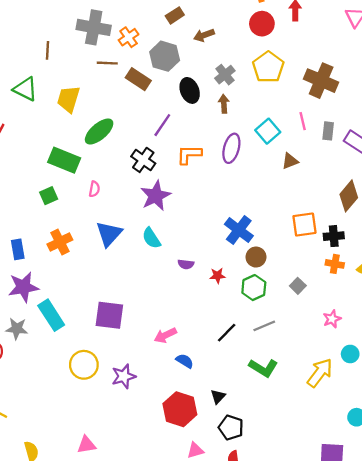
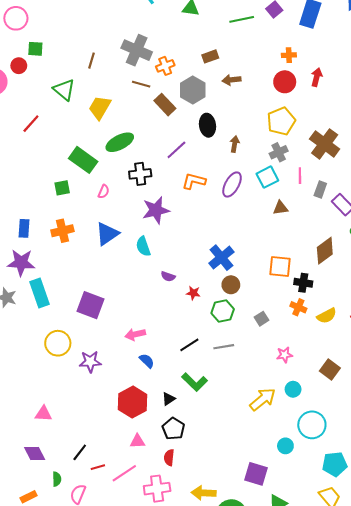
gray cross: (225, 75) -> (279, 152), moved
black cross: (143, 160) -> (140, 174), moved, turned 35
green L-shape: (263, 368) -> (195, 382), moved

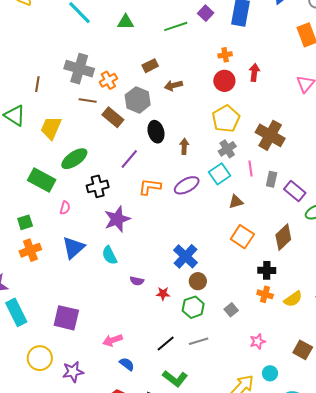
purple ellipse: (232, 185) -> (187, 185), turned 40
green square: (62, 188) -> (25, 222), moved
orange square: (280, 266) -> (242, 237), moved, turned 35

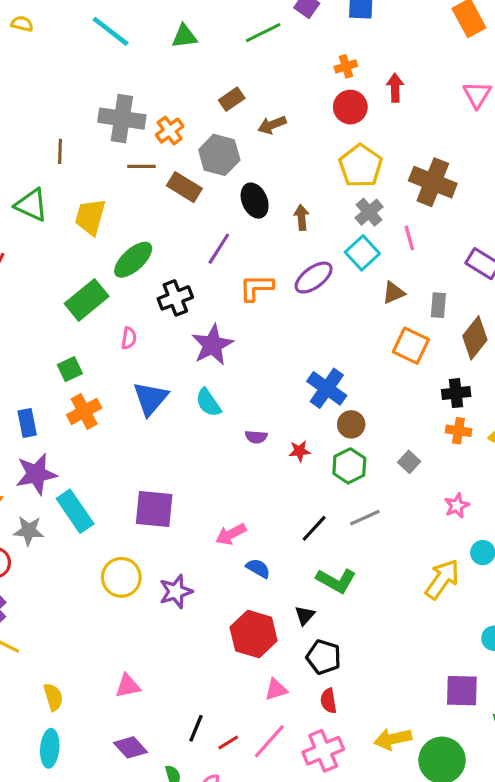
gray rectangle: (272, 179) -> (438, 305), moved
green rectangle: (42, 180) -> (87, 300), turned -60

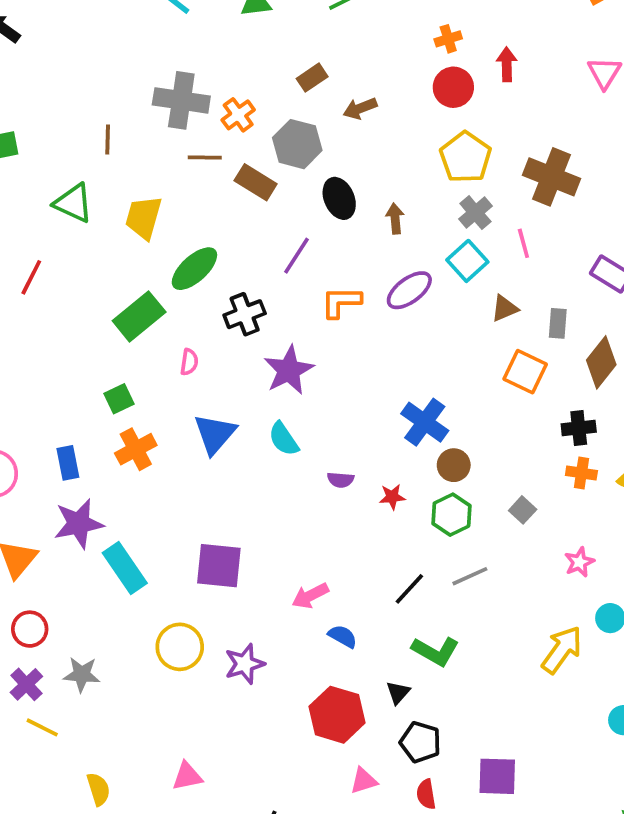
gray star: (29, 531) -> (82, 674), moved
purple square: (462, 691) -> (497, 776), moved

